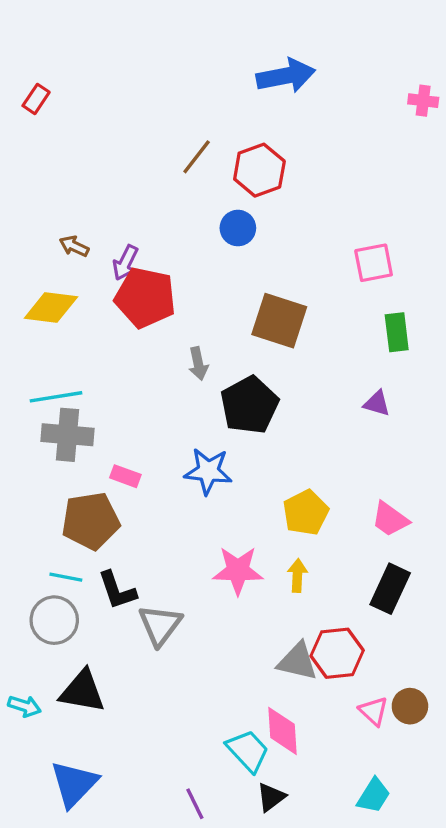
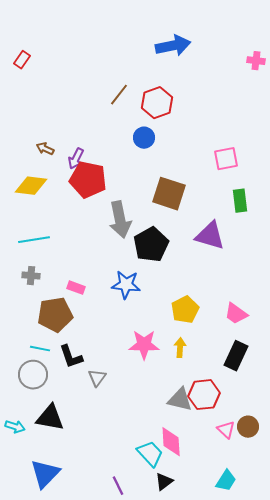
gray arrow: (198, 364) -> (120, 220), size x1.8
purple triangle: (377, 403) -> (210, 236), moved, size x1.8
gray cross: (67, 435) -> (31, 276), moved, size x0.6
gray triangle: (160, 625) -> (97, 378), size x0.7

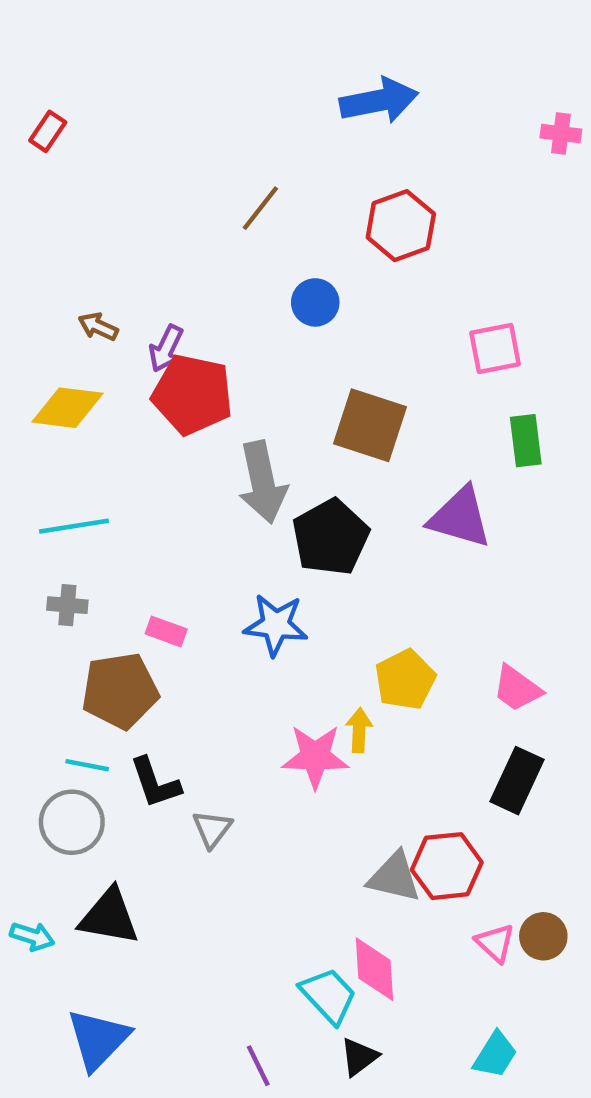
red hexagon: (157, 103) -> (401, 226), moved
yellow arrow: (180, 348) -> (359, 730), moved

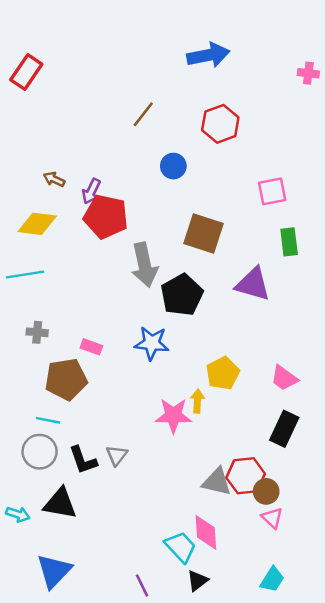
red rectangle: (48, 131) -> (26, 72), size x1.6
cyan line: (74, 526) -> (25, 274), moved
black L-shape: (155, 783) -> (83, 460), moved
brown circle: (543, 936) -> (266, 491), moved

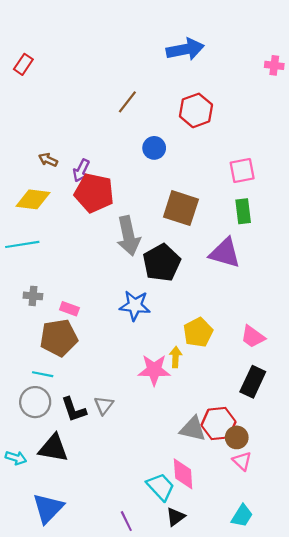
red rectangle: (26, 72) -> (23, 64), size x0.7
green rectangle: (289, 242) -> (243, 211), moved
pink rectangle: (91, 347) -> (69, 309), moved

